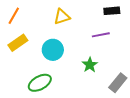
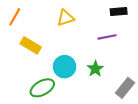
yellow rectangle: (18, 43) -> (31, 45), moved, turned 66
cyan circle: (53, 50) -> (65, 67), moved

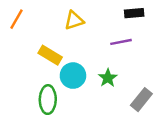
yellow rectangle: (31, 45) -> (50, 55), moved
green ellipse: (42, 88) -> (48, 100), turned -60

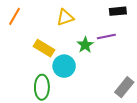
green star: (108, 78) -> (85, 45), moved

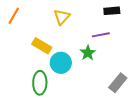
yellow triangle: (65, 17) -> (62, 17), turned -30
green star: (85, 45) -> (88, 53), moved

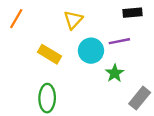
green star: (88, 53) -> (115, 73), moved
cyan circle: (61, 63) -> (91, 51), moved

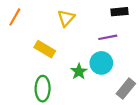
cyan circle: (91, 51) -> (101, 63), moved
green star: (115, 73) -> (79, 72), moved

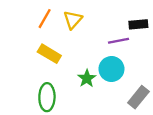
black rectangle: (119, 12) -> (138, 24), moved
orange line: (15, 17) -> (45, 19), moved

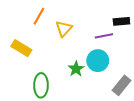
yellow triangle: (73, 20) -> (64, 29), moved
yellow rectangle: (49, 54) -> (21, 48), moved

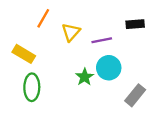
purple line: (104, 36) -> (102, 40), moved
green ellipse: (41, 85) -> (32, 87), moved

